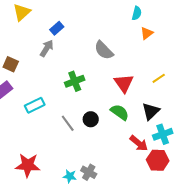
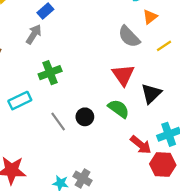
gray semicircle: (104, 50) -> (129, 37), moved
yellow line: (159, 78) -> (164, 46), moved
green cross: (75, 81) -> (50, 73), moved
black triangle: (151, 111) -> (151, 94), moved

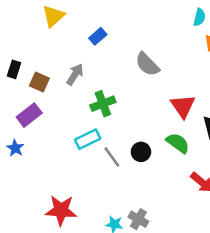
gray arrow: (34, 34) -> (75, 74), moved
gray semicircle: (129, 37) -> (147, 64), moved
cyan rectangle: (20, 101) -> (88, 139), moved

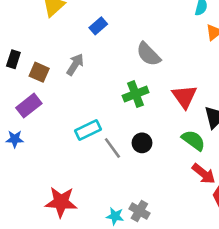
green cross: (103, 104) -> (136, 94), moved
green semicircle: (178, 143) -> (193, 140), moved
blue star: (15, 148) -> (15, 139), turned -30

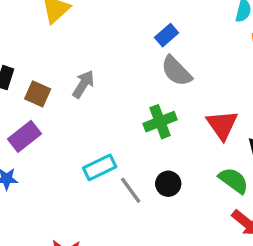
blue rectangle: (98, 26) -> (167, 35), moved

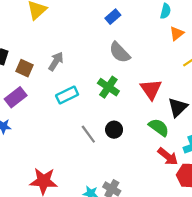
blue rectangle: (167, 35) -> (113, 17), moved
green cross: (160, 122) -> (108, 87), turned -35
cyan rectangle: (100, 167) -> (67, 95), moved

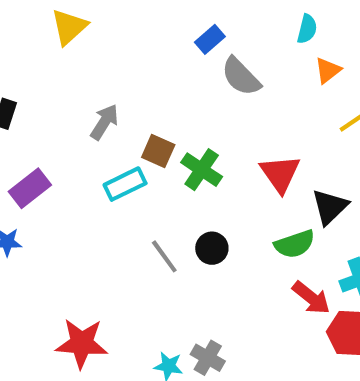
gray semicircle: (120, 52) -> (241, 77), moved
brown square: (25, 68) -> (158, 151), moved
green semicircle: (159, 127) -> (295, 244), turned 125

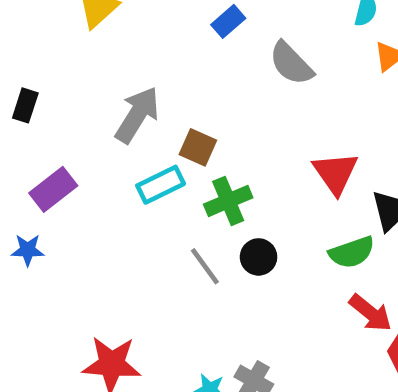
blue rectangle: (210, 39) -> (228, 21), moved
gray arrow: (104, 122) -> (137, 115), size x1.4
green cross: (202, 170) -> (228, 201), moved, turned 33

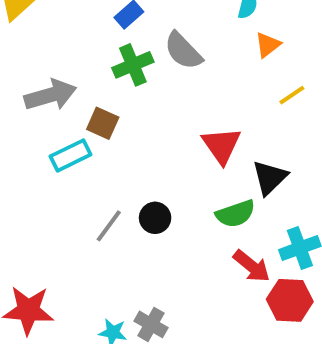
gray arrow: (137, 115) -> (50, 95), turned 42
green cross: (228, 201) -> (133, 65), moved
gray line: (205, 266) -> (109, 226), turned 72

